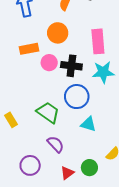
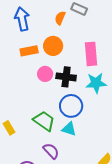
orange rectangle: (29, 49) -> (29, 51), moved
cyan triangle: (88, 124) -> (69, 129), moved

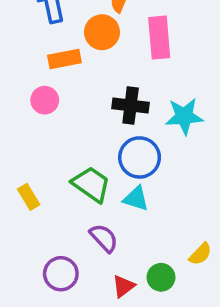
orange circle: (53, 46) -> (102, 32), moved
pink rectangle: (91, 54) -> (159, 38), moved
pink circle: (45, 74) -> (45, 100), moved

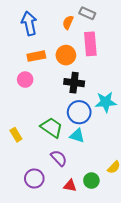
orange circle: (102, 32) -> (66, 55), moved
cyan star: (184, 116) -> (106, 102), moved
red triangle: (123, 286) -> (70, 186), turned 48

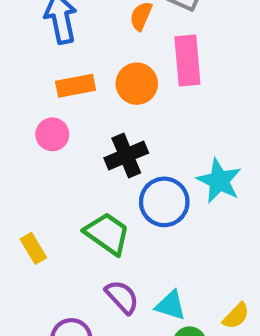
black cross: (74, 83) -> (126, 155), moved, turned -30
cyan star: (106, 102) -> (219, 181), turned 30
cyan triangle: (77, 136) -> (171, 305), moved

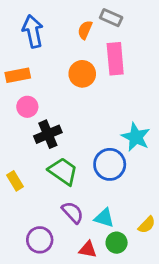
orange rectangle: (76, 86) -> (18, 75), moved
black cross: (126, 155) -> (48, 134), moved
blue circle: (164, 202) -> (110, 164), moved

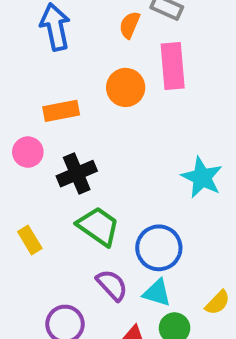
orange rectangle: (18, 75) -> (61, 111), moved
pink circle: (27, 107) -> (28, 152), moved
blue circle: (110, 164) -> (159, 248), moved

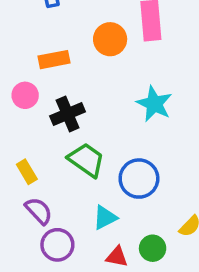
cyan star: (202, 177) -> (154, 104), moved
purple semicircle: (112, 285) -> (39, 211), moved
cyan triangle: (157, 293) -> (105, 218), moved, turned -44

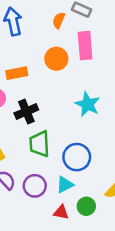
green trapezoid: (86, 160) -> (40, 144), turned -128
cyan triangle: (105, 218) -> (65, 185), moved
purple circle: (57, 245) -> (35, 186), moved

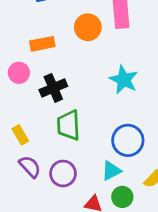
blue circle: (77, 157) -> (128, 140), moved
cyan triangle: (65, 185) -> (111, 171), moved

